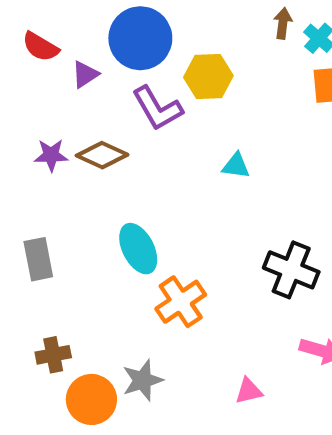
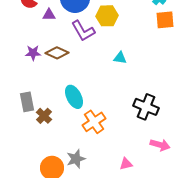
purple triangle: (85, 74) -> (49, 15), turned 32
brown cross: (53, 355) -> (44, 116), moved, turned -35

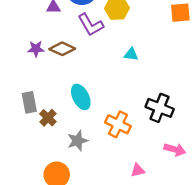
orange cross: (94, 122) -> (118, 124), moved, turned -30
gray star: (76, 159) -> (77, 141), moved

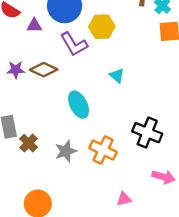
cyan triangle: (131, 54) -> (117, 76), turned 32
cyan ellipse: (81, 97) -> (79, 105), moved
gray star: (77, 141) -> (66, 151), moved

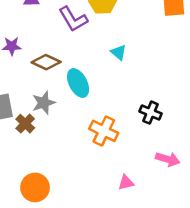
brown diamond: (44, 70) -> (46, 62), moved
black cross: (147, 133) -> (151, 113), size x0.7
gray star: (66, 151) -> (44, 103), moved

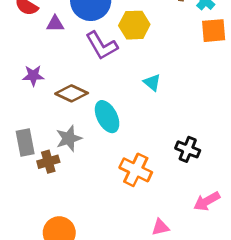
brown cross: (25, 124) -> (48, 162), turned 30
pink arrow: (168, 159) -> (207, 201), turned 135

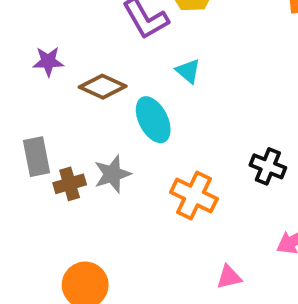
cyan triangle: (152, 82) -> (188, 71), moved
gray star: (69, 138) -> (112, 174), moved

